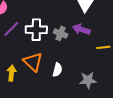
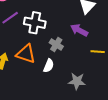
gray cross: (61, 33) -> (56, 44), moved
orange triangle: (33, 62) -> (26, 54), turned -35

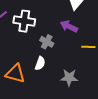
orange triangle: (26, 54) -> (15, 74), moved

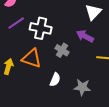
white semicircle: (40, 63) -> (55, 80), moved
orange triangle: (15, 74) -> (32, 58), moved

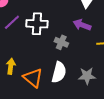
orange triangle: (32, 58) -> (33, 78), moved, turned 30
white semicircle: (55, 80) -> (59, 72), size x1.5

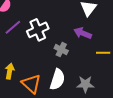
white cross: (37, 24) -> (38, 30), turned -30

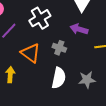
white cross: (38, 30) -> (40, 18), moved
orange triangle: (31, 84) -> (31, 53), moved

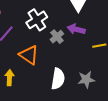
gray cross: (59, 48) -> (57, 37), moved, turned 32

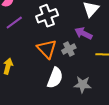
gray cross: (57, 37) -> (69, 49), moved
orange triangle: (29, 55) -> (47, 49), moved

